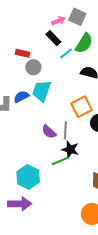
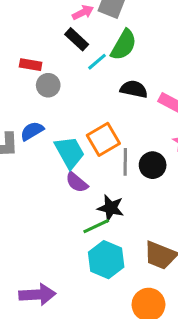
cyan trapezoid: (42, 91) -> (70, 152), moved, turned 135
orange square: (82, 107) -> (103, 139), moved
gray line: (65, 130) -> (125, 162), moved
cyan hexagon: (28, 177) -> (106, 260), moved

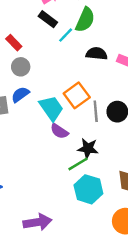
red rectangle: (31, 65) -> (14, 43), turned 42
gray circle: (48, 85) -> (21, 67), moved

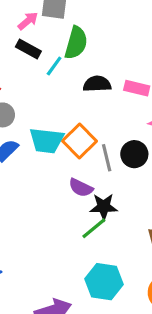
cyan trapezoid: (51, 108) -> (47, 141), moved, turned 140
purple semicircle: (59, 131) -> (81, 188), moved
cyan hexagon: (88, 189) -> (104, 282), moved

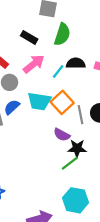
pink arrow: (28, 21) -> (34, 64), moved, size x1.5
cyan line: (54, 66) -> (58, 71), moved

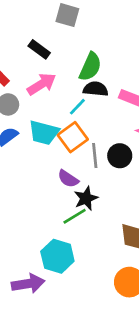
green semicircle: (62, 34) -> (90, 67), moved
cyan line: (58, 71) -> (77, 107), moved
black star: (77, 148) -> (86, 198), turned -30
cyan hexagon: (75, 200) -> (57, 256), moved

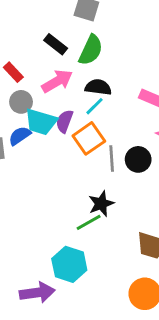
green semicircle: (90, 67) -> (91, 50), moved
black semicircle: (96, 89) -> (98, 87), moved
cyan trapezoid: (44, 133) -> (41, 122), moved
purple semicircle: (68, 179) -> (64, 121), moved, turned 75

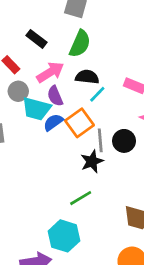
black rectangle: (56, 44) -> (36, 39), moved
cyan line: (95, 106) -> (97, 94), moved
purple semicircle: (64, 121) -> (55, 96), moved, turned -42
blue semicircle: (20, 136) -> (53, 122), moved
black star: (101, 204) -> (92, 161), moved

